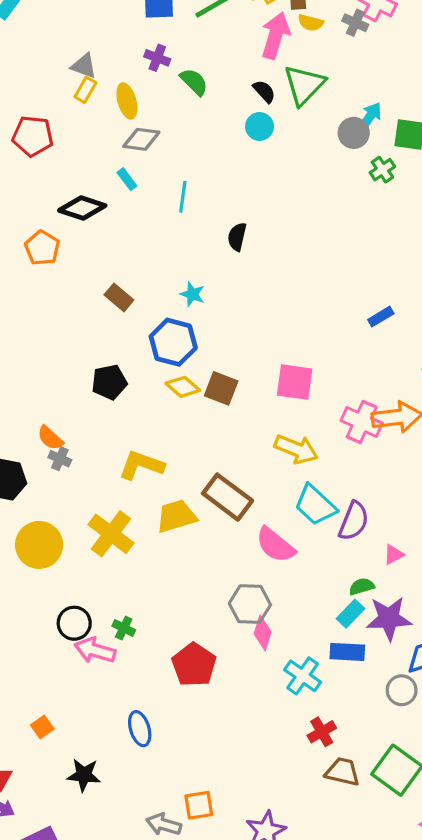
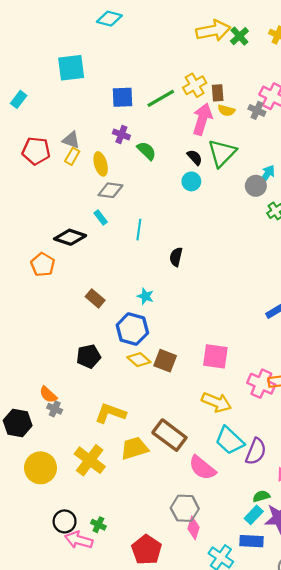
red pentagon: (33, 136) -> (36, 151), moved

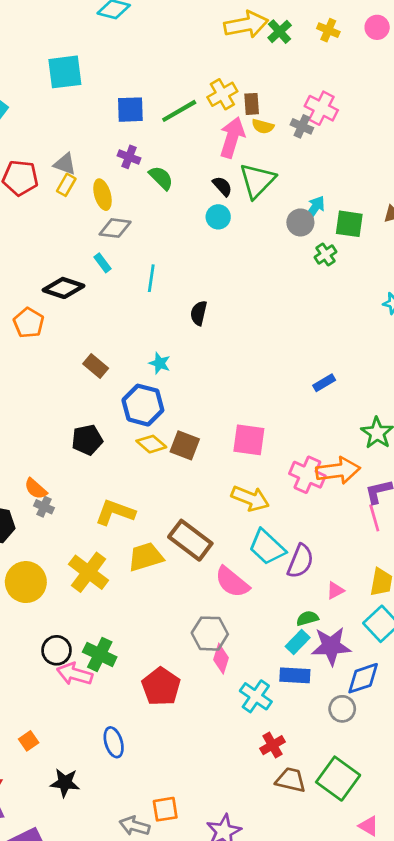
green cross: (98, 525) -> (100, 655), size x1.6

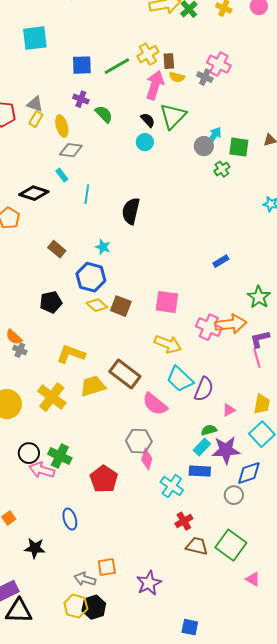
cyan line: (151, 278) -> (87, 194), moved
black semicircle: (199, 313) -> (131, 211), size x1.5

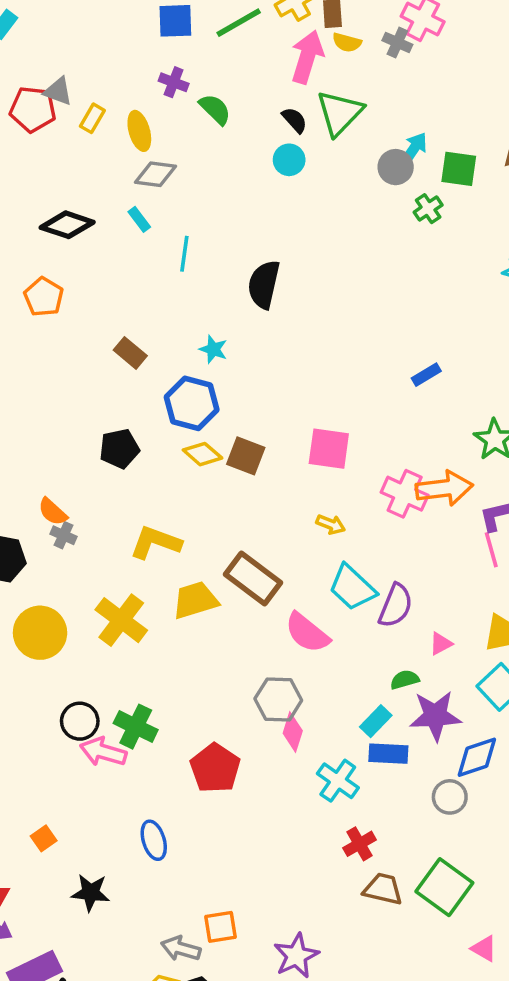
gray triangle: (35, 104) -> (58, 91), moved
black diamond: (34, 193) -> (67, 225), moved
yellow arrow: (168, 344) -> (331, 524), size x0.6
cyan rectangle: (202, 447) -> (376, 721), moved

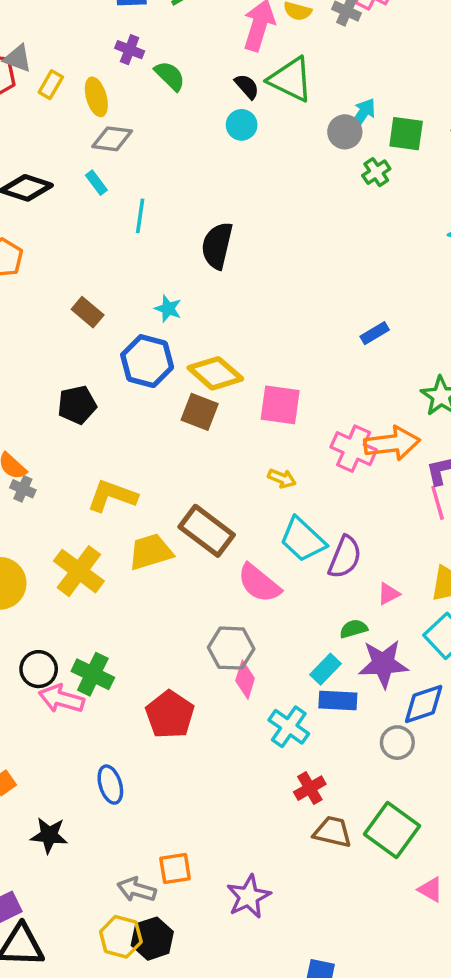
green triangle: (340, 113) -> (291, 79), turned -48
yellow diamond: (202, 454) -> (215, 373), moved, size x1.4

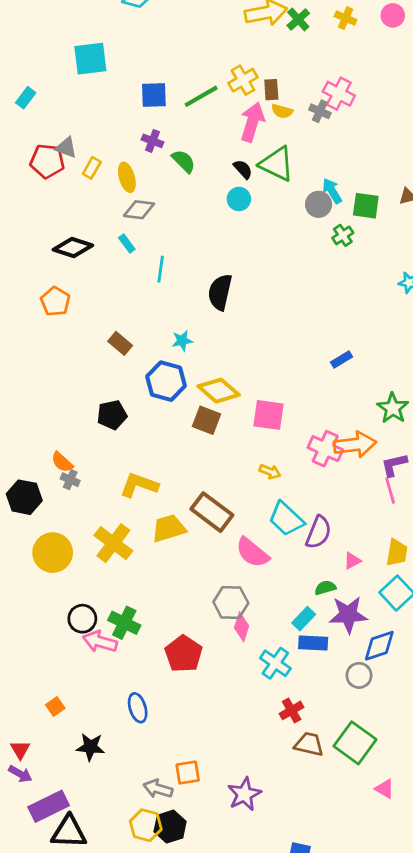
cyan arrow: (362, 114) -> (332, 191), turned -65
cyan star: (168, 309) -> (182, 341), turned -30

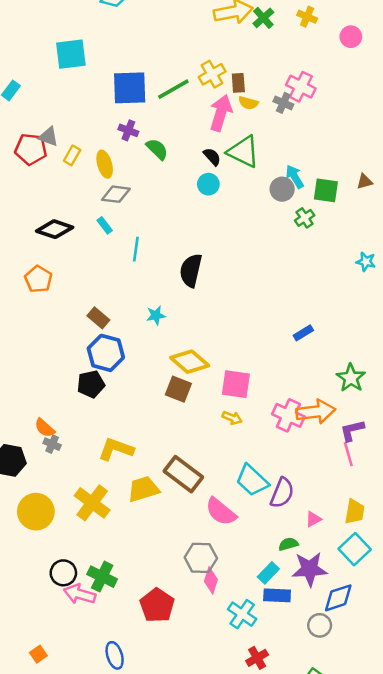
pink circle: (393, 15) -> (351, 37), moved
blue square: (154, 95) -> (130, 88), size x1.4
blue hexagon: (166, 381) -> (106, 353), moved
yellow arrow: (270, 472) -> (232, 418), moved

